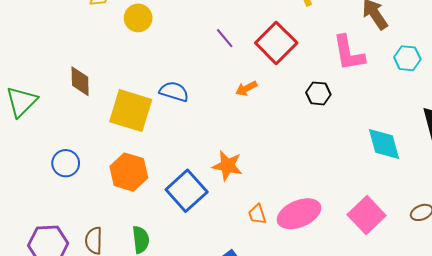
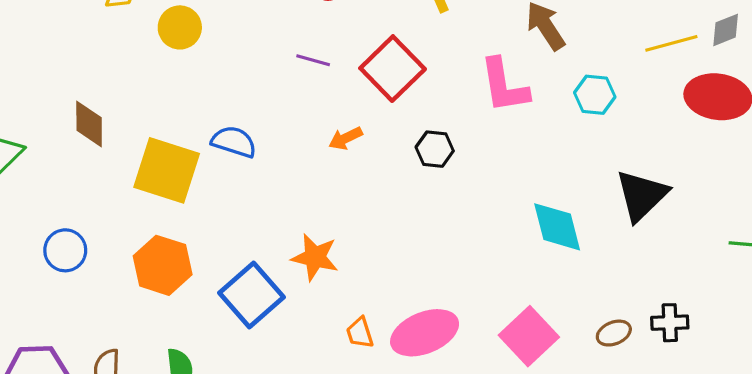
purple line: (225, 38) -> (313, 60), turned -35
black hexagon: (318, 93) -> (435, 149), moved

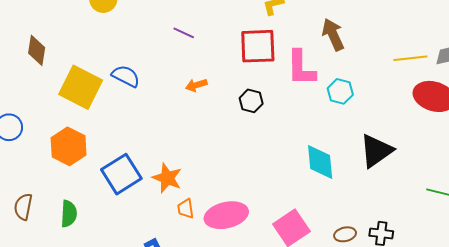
red square: (393, 69) -> (258, 46), moved, turned 33
cyan hexagon: (595, 95) -> (340, 91), moved
orange star: (315, 257) -> (167, 178), moved

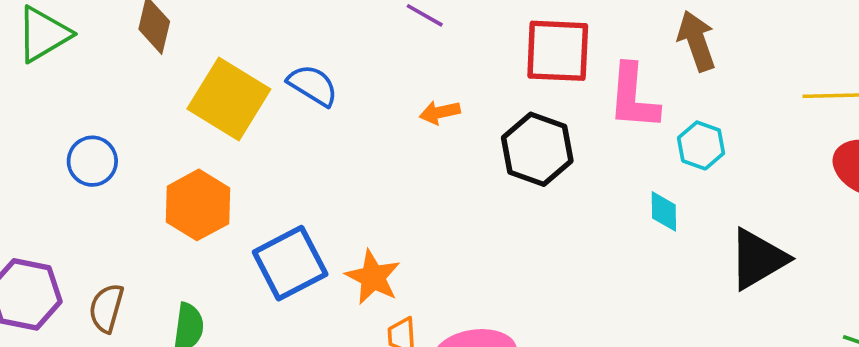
black hexagon: (251, 101) -> (537, 149), size x1.6
cyan diamond: (320, 162) -> (664, 211), moved, size x0.6

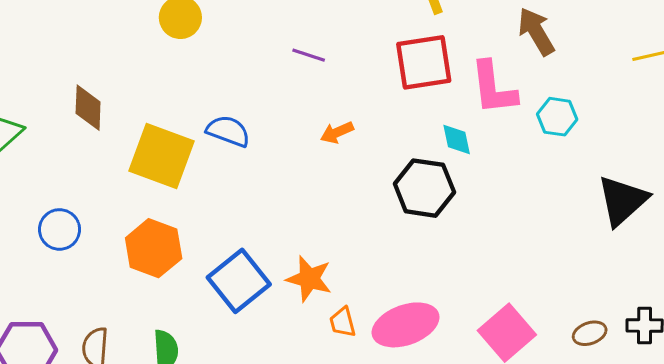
black hexagon: (537, 149) -> (424, 188), moved
cyan diamond: (664, 211) -> (457, 140), moved

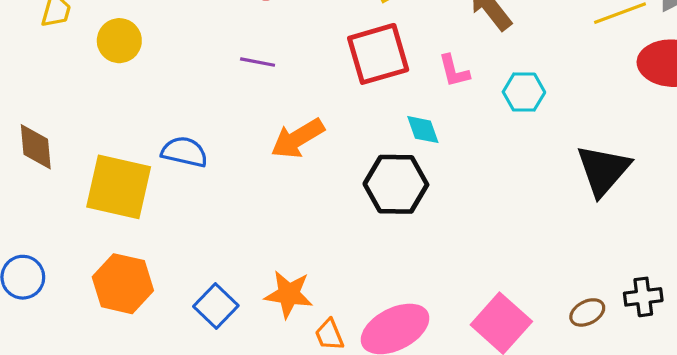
pink L-shape: (493, 88) -> (454, 71), size x0.6
orange arrow: (337, 132) -> (298, 138), size x1.6
blue square: (239, 281) -> (216, 306), size x0.7

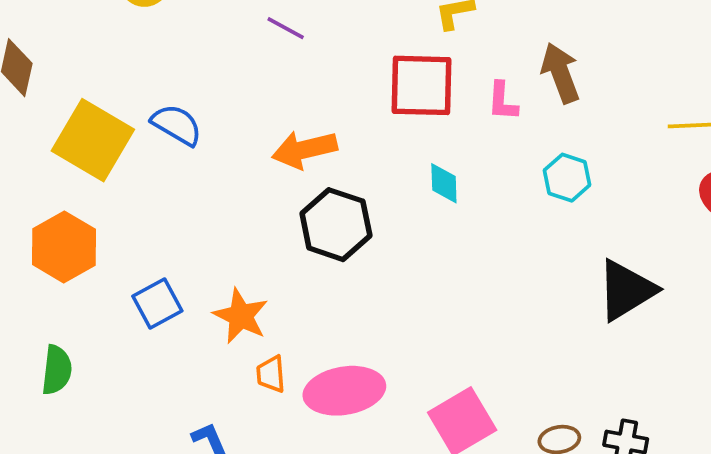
purple line: (258, 62) -> (286, 28), moved
pink L-shape: (454, 71) -> (502, 101), moved
black hexagon: (396, 184) -> (336, 225), moved

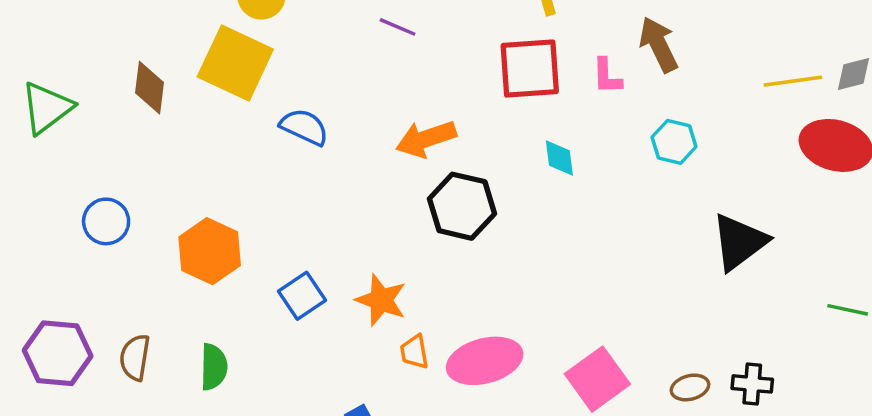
yellow square: (93, 140) -> (235, 63), moved

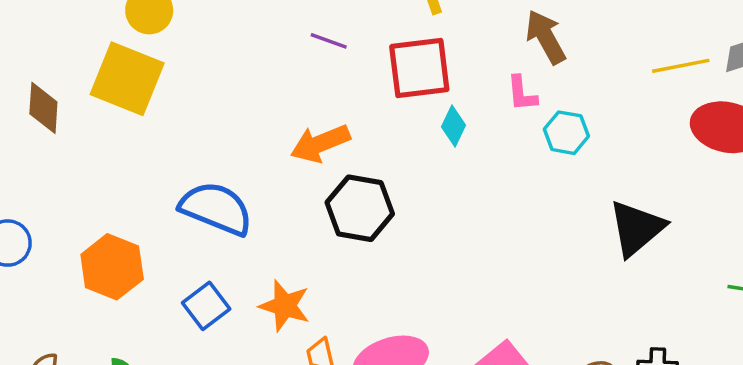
purple line: (398, 27) -> (329, 41), moved
pink L-shape: (607, 76) -> (522, 93), moved
blue semicircle: (304, 127) -> (216, 208), moved, size x1.5
cyan diamond: (559, 158) -> (454, 126), moved, turned 36

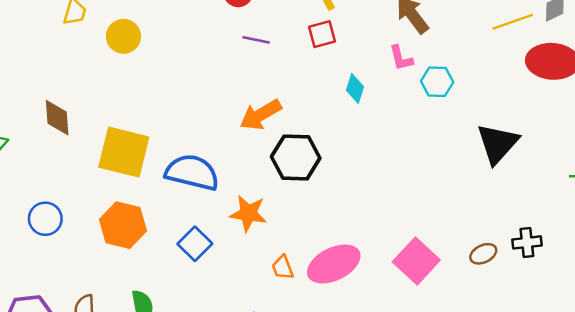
red square: (419, 68) -> (322, 34), moved, size x0.6
yellow square: (127, 79) -> (124, 152), moved
orange star: (285, 306) -> (248, 213), moved

